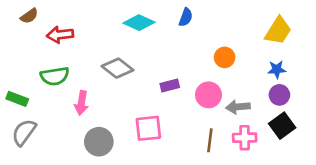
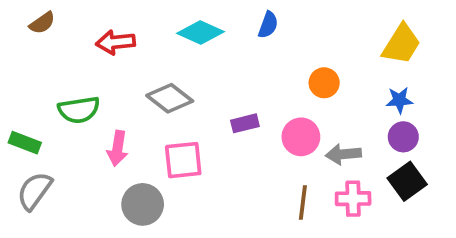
red arrow: (60, 35) -> (116, 42), moved
pink square: (148, 128) -> (183, 160), moved

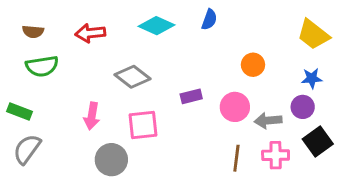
brown semicircle: (42, 23) -> (33, 32), moved, turned 40
yellow trapezoid: (401, 44) -> (313, 35), turned 96
green semicircle: (79, 110) -> (42, 66), moved
purple circle: (403, 137) -> (303, 107), moved

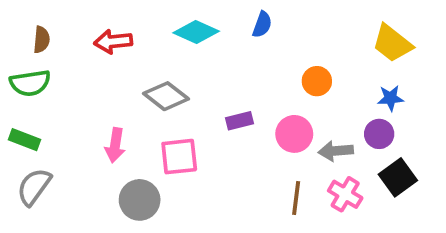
brown semicircle: (33, 32) -> (41, 40), turned -90
green semicircle: (42, 66) -> (30, 83), moved
pink cross: (276, 155) -> (345, 194), turned 32

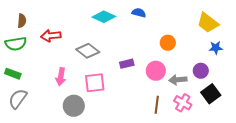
blue semicircle: (262, 25) -> (139, 13), turned -96
red arrow: (113, 42) -> (51, 36), moved
blue star: (390, 98) -> (216, 48), moved

